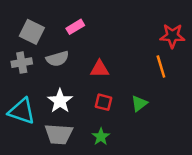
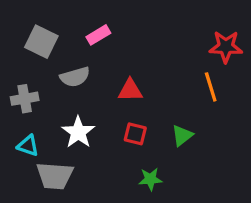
gray cross: (22, 63) -> (25, 99), moved
cyan triangle: (22, 111) -> (28, 146), size x0.6
gray trapezoid: (59, 134) -> (55, 176), moved
green star: (101, 137) -> (150, 179), moved, turned 30

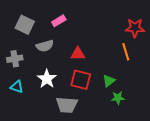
red square: (135, 134) -> (81, 80), size x1.5
gray trapezoid: (55, 176) -> (67, 105), moved
green star: (150, 179) -> (118, 98), moved

